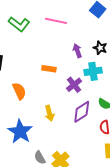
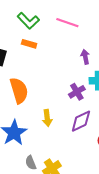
orange rectangle: (49, 69) -> (29, 44), moved
orange semicircle: (19, 91) -> (19, 90), size x1.4

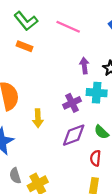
yellow arrow: (47, 118) -> (38, 118), moved

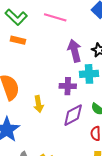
purple arrow: (84, 66) -> (75, 51), size x1.5
purple cross: (72, 103) -> (68, 86), turned 35

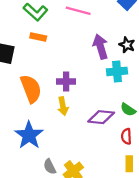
purple cross: (68, 86) -> (66, 81), moved
purple diamond: (73, 115) -> (101, 117), turned 35

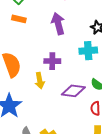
purple arrow: (100, 47) -> (58, 24), moved
purple cross: (66, 81) -> (52, 61), moved

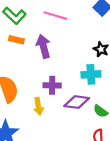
purple arrow: (58, 24) -> (43, 46), moved
purple diamond: (73, 91) -> (77, 102), moved

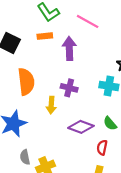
orange rectangle: (16, 40) -> (45, 36), turned -32
purple diamond: (77, 102) -> (81, 127), moved

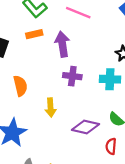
orange semicircle: (26, 82) -> (20, 86), size x0.7
purple cross: (69, 88) -> (72, 76), moved

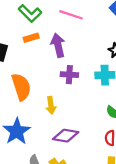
orange semicircle: (20, 86) -> (21, 87), size x1.4
purple diamond: (85, 127) -> (66, 136), moved

